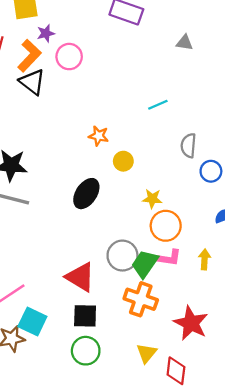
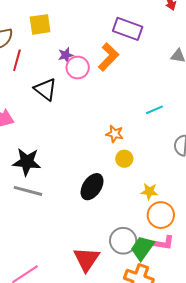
purple star: (46, 33) -> (66, 55), moved
orange L-shape: (29, 56) -> (108, 57), moved
orange star: (99, 136) -> (115, 134), moved
red triangle: (80, 277) -> (86, 259), turned 32

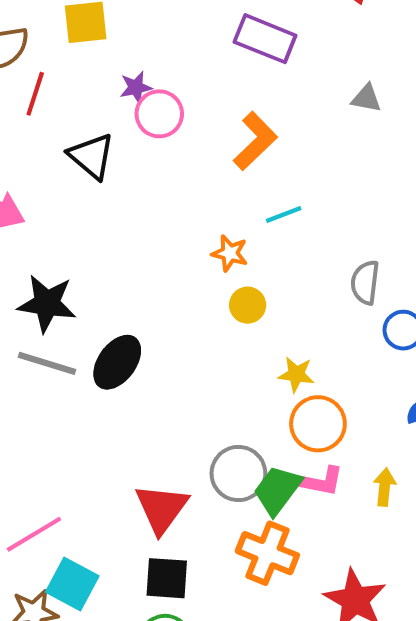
orange L-shape: (108, 57) -> (255, 141), moved
cyan line: (155, 110) -> (284, 214), moved
black ellipse: (92, 187) -> (117, 362), moved

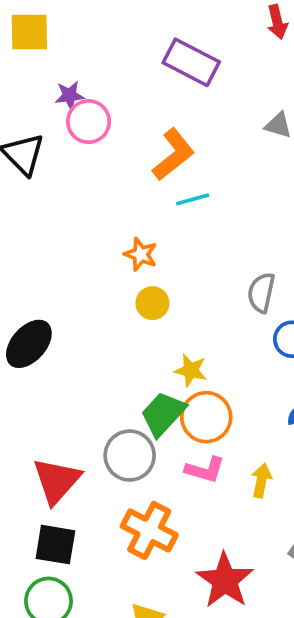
cyan line: (284, 214) -> (193, 199), moved
green trapezoid: (277, 490) -> (163, 414), moved

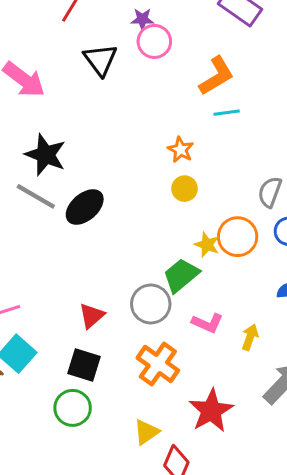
orange circle: (206, 417) -> (238, 237), moved
red triangle: (57, 481) -> (92, 316), size x0.7

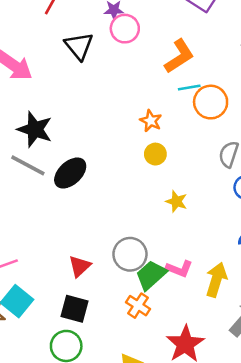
orange circle: (238, 237) -> (211, 102), moved
green trapezoid: (181, 275) -> (151, 275), moved
yellow arrow: (250, 337) -> (216, 280), size x1.5
orange cross: (158, 364) -> (138, 306), size x0.7

